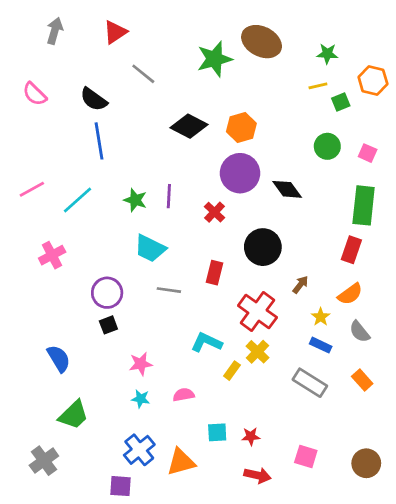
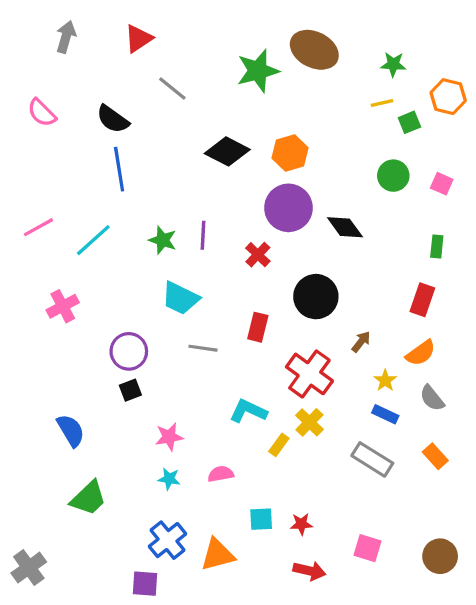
green rectangle: (364, 205) -> (437, 247), size x0.5
gray cross: (44, 461) -> (29, 567), moved

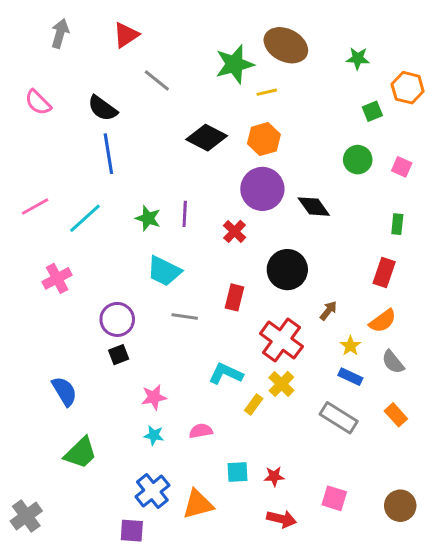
yellow line: (382, 103) -> (267, 92), moved

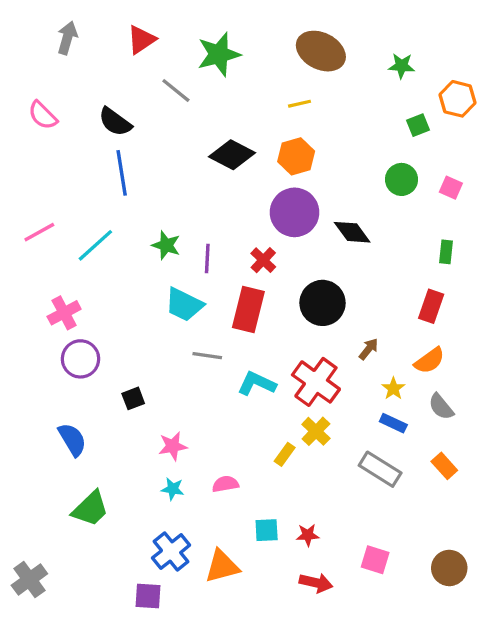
green star: (235, 64) -> (219, 54), moved
purple line: (185, 214) -> (207, 258), moved
red rectangle: (235, 297) -> (248, 310), moved, size x1.5
purple circle: (117, 319) -> (80, 359), moved
cyan L-shape: (226, 374) -> (257, 384), moved

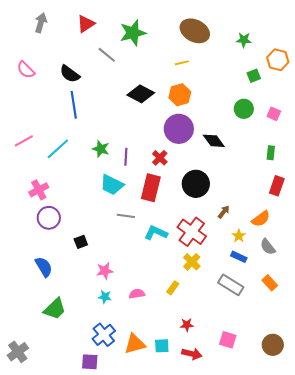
red rectangle: (431, 306) -> (277, 186), moved
yellow rectangle: (285, 454) -> (173, 288), moved
cyan square: (267, 530) -> (162, 346), moved

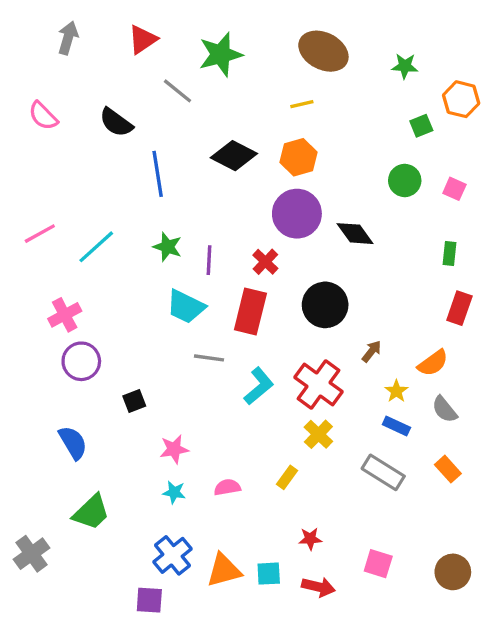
blue line: (74, 105) -> (158, 174), moved
cyan L-shape: (156, 233) -> (259, 386), turned 115
gray cross: (18, 352) -> (32, 554), moved

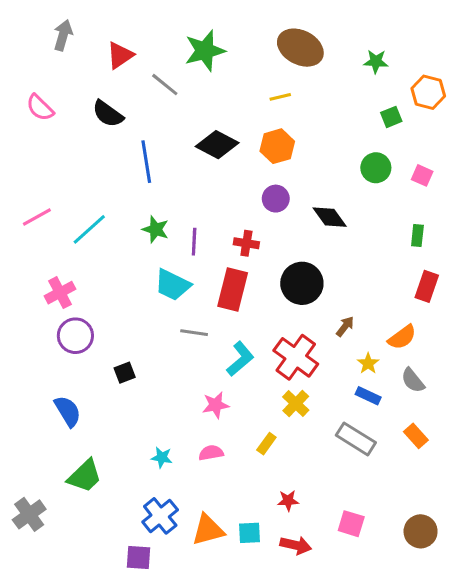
red triangle: (143, 39) -> (120, 55), moved
purple circle: (297, 214) -> (276, 199), size x0.6
red cross: (265, 262) -> (246, 243), turned -35
pink star: (174, 449) -> (216, 405), moved

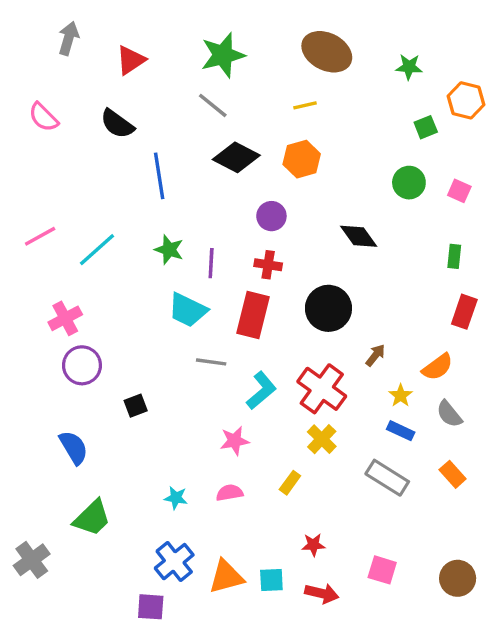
gray line: (165, 85) -> (213, 105), moved
purple circle: (276, 199) -> (271, 216), moved

